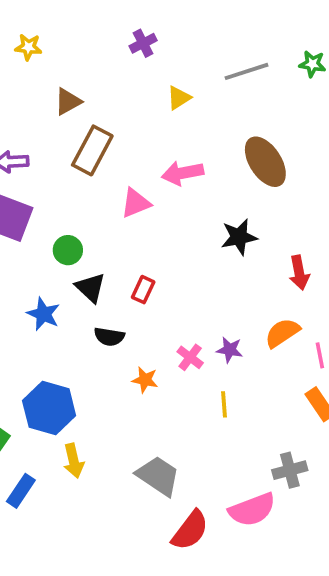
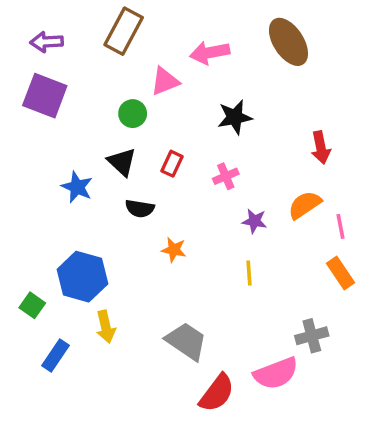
black star: (239, 237) -> (235, 117), moved
green circle: (68, 250) -> (133, 114), moved
pink cross: (190, 357) -> (226, 176), moved, turned 30

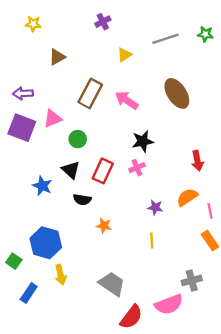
brown rectangle: (124, 31) -> (90, 93), moved
pink arrow: (210, 53) -> (127, 100), turned 45
pink triangle: (165, 81) -> (53, 119), moved
red rectangle: (172, 164) -> (103, 171), size x1.5
pink cross: (226, 176) -> (137, 168), moved

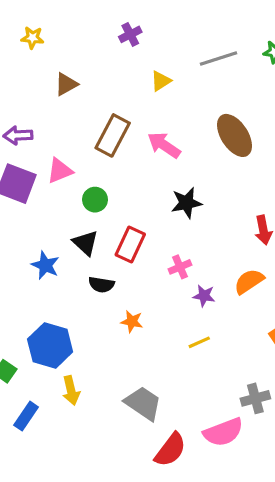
pink cross: (137, 168) -> (180, 267), moved
yellow line: (152, 241) -> (199, 342), turned 70

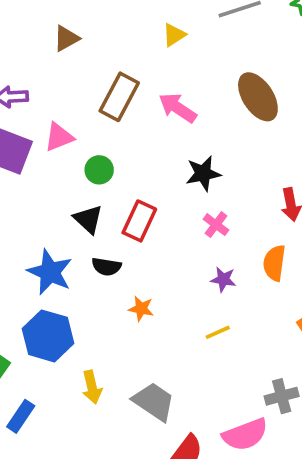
blue star: (45, 265) -> (50, 272), moved, size x1.4
pink cross: (180, 267) -> (216, 225), moved, turned -30
orange semicircle: (249, 281) -> (274, 263), turned -48
yellow arrow: (71, 390) -> (92, 387), moved

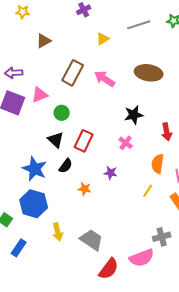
brown ellipse: (258, 97) -> (149, 73), turned -48
black star: (203, 173) -> (134, 115), moved
black semicircle: (106, 267) -> (66, 166), turned -63
purple star: (223, 279) -> (111, 173), moved
yellow line: (218, 332) -> (148, 191), moved, turned -32

